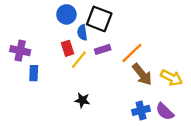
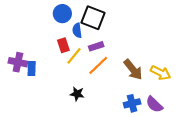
purple cross: (20, 51) -> (18, 62), moved
orange line: (132, 53) -> (98, 65), moved

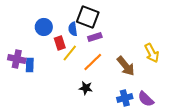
blue circle: (62, 14) -> (44, 27), moved
purple rectangle: (96, 46) -> (95, 37), moved
yellow arrow: (161, 73) -> (152, 53), moved, turned 36
black star: (77, 94) -> (86, 88), moved

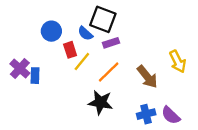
blue semicircle: (73, 29) -> (85, 33), turned -40
purple cross: (17, 59) -> (20, 69), turned 30
black star: (86, 88) -> (100, 102), size x1.5

